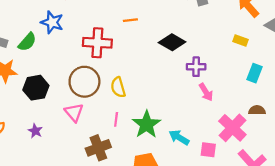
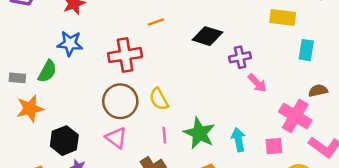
yellow rectangle: (240, 41) -> (283, 17), size x1.5
black hexagon: (36, 88) -> (64, 141), moved
cyan arrow: (179, 137) -> (238, 140), turned 60

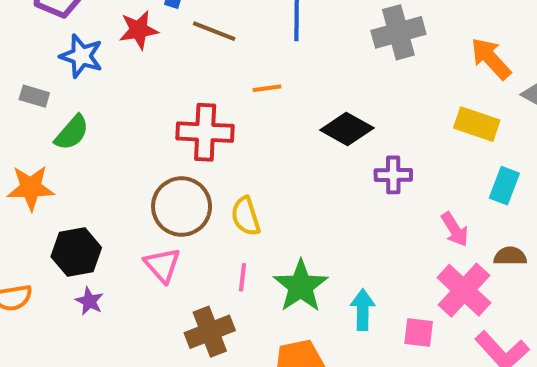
blue star: (70, 44) -> (81, 56), moved
gray rectangle: (17, 78) -> (34, 96), moved
pink arrow: (257, 83) -> (455, 229), moved

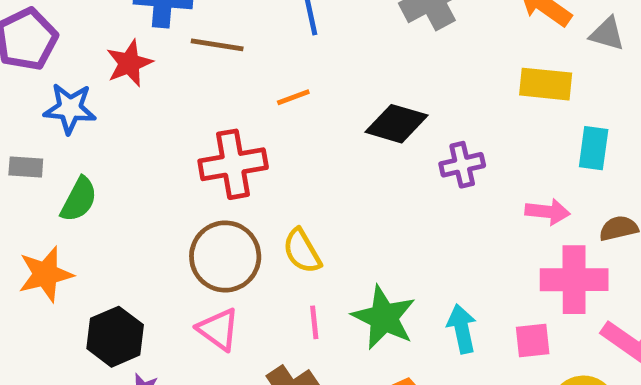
pink arrow: (455, 229) -> (547, 212), turned -39
pink cross: (464, 290) -> (574, 280), turned -30

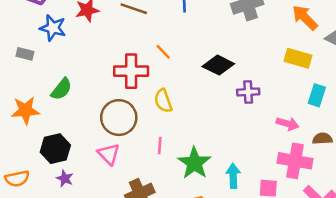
orange line: (293, 97) -> (163, 52), moved, turned 56
green semicircle: (79, 199) -> (61, 89), moved
yellow semicircle: (302, 251) -> (163, 101), moved
pink line: (314, 322) -> (160, 146), moved

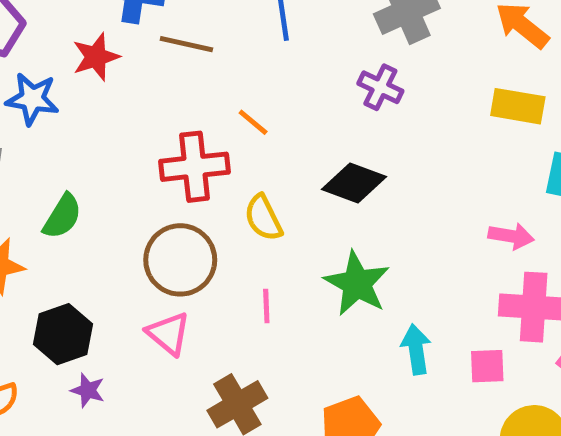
black diamond: (218, 65) -> (354, 183), moved
purple cross: (248, 92) -> (380, 87), moved, turned 35
green star: (194, 163) -> (357, 283), moved

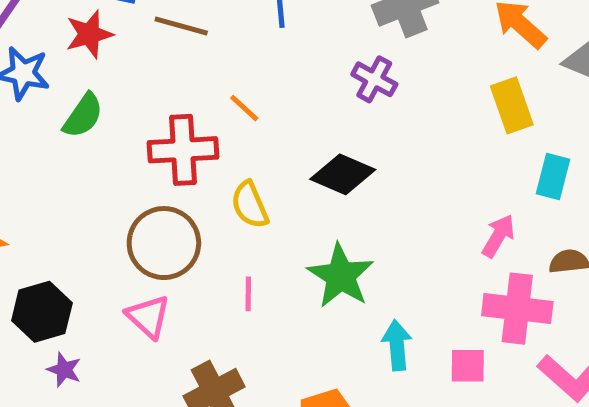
yellow rectangle: (518, 106) -> (512, 105), turned 58
green semicircle: (62, 216) -> (83, 116), moved
pink arrow: (511, 236) -> (498, 236), turned -72

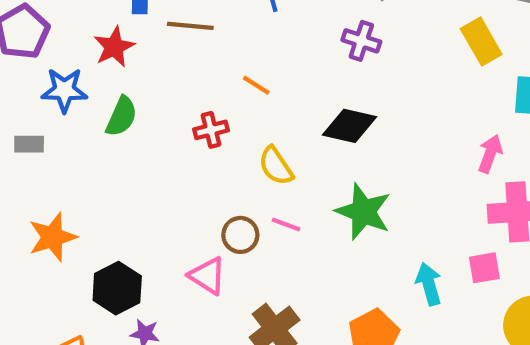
red cross: (183, 150) -> (211, 130), size x0.6
brown circle: (164, 243) -> (240, 235), moved, size x0.6
pink line: (248, 294) -> (286, 224), moved, turned -60
cyan arrow: (397, 345) -> (429, 284), moved

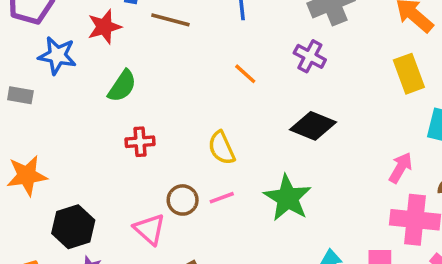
orange line: (256, 85) -> (245, 74), moved
green semicircle: (121, 116) -> (122, 86), moved
black diamond: (349, 126) -> (313, 126), moved
red cross: (211, 130) -> (140, 142), moved
pink line: (286, 224) -> (222, 198), turned -50

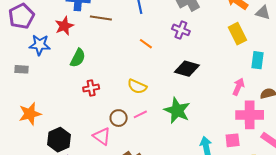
yellow semicircle: (222, 148) -> (137, 86), turned -36

